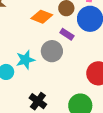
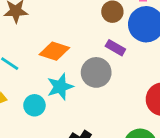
orange diamond: (42, 17) -> (54, 51), moved

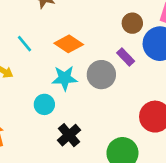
cyan circle: (34, 105) -> (44, 104), moved

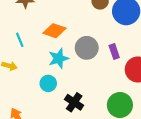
cyan line: (24, 44) -> (20, 40), turned 32
purple rectangle: (126, 57) -> (114, 51), moved, turned 40

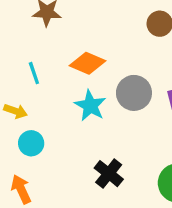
cyan star: (59, 58) -> (90, 106), turned -30
cyan circle: (48, 83) -> (31, 143), moved

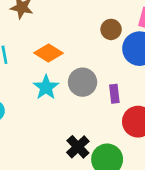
black cross: (109, 174) -> (78, 147), moved

